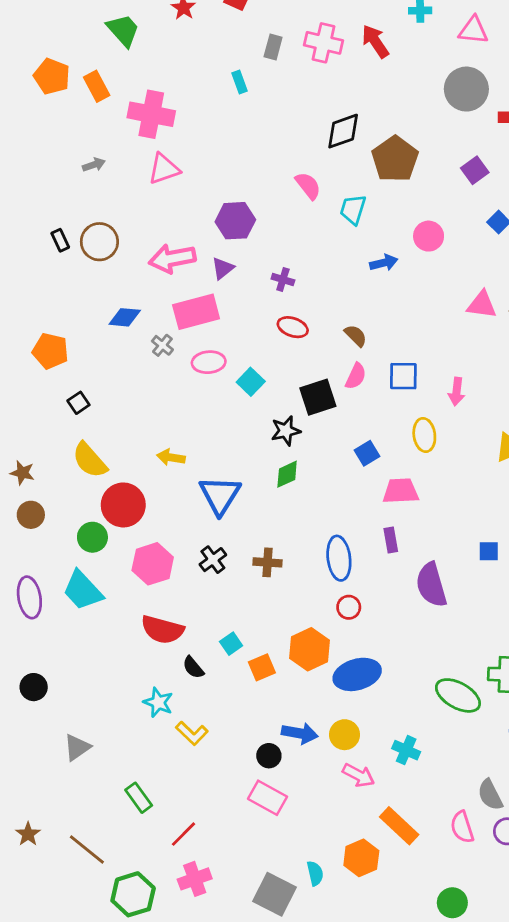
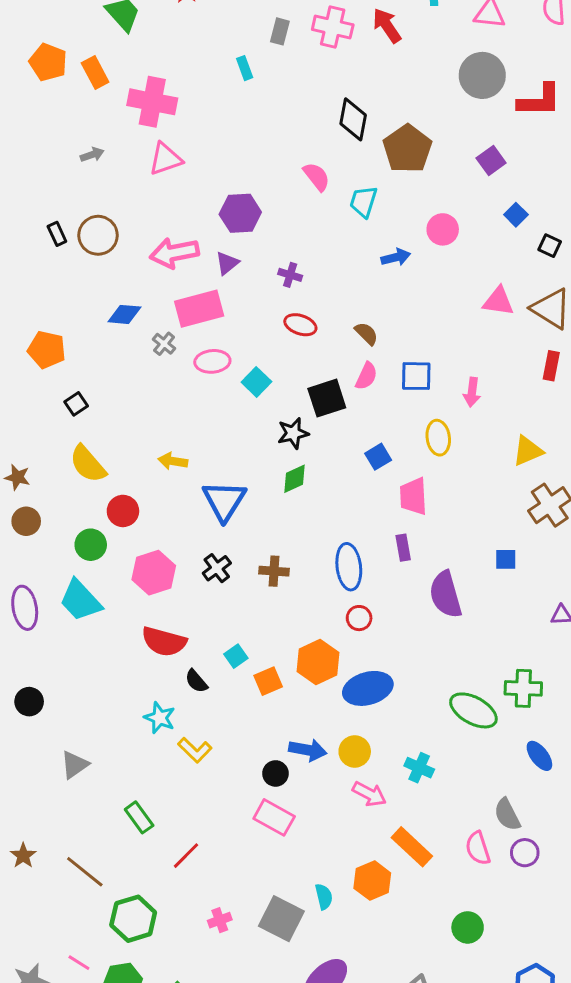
black diamond: (343, 131) -> (353, 119), turned -60
pink trapezoid: (401, 491) -> (413, 496), turned -90
red circle: (123, 505) -> (123, 511), size x0.7
pink cross: (195, 879) -> (220, 920), moved, size x0.7

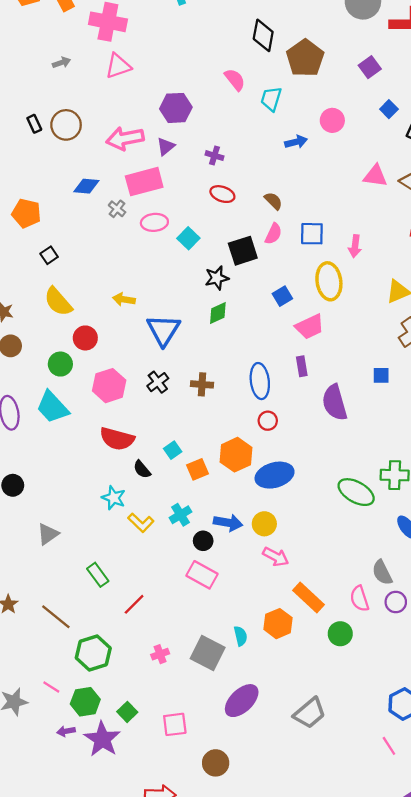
yellow ellipse: (438, 438) -> (329, 281), size x1.4
pink trapezoid: (413, 496) -> (310, 327), turned -112
cyan cross: (419, 768) -> (180, 515), moved, turned 35
green circle: (468, 927) -> (340, 634), moved

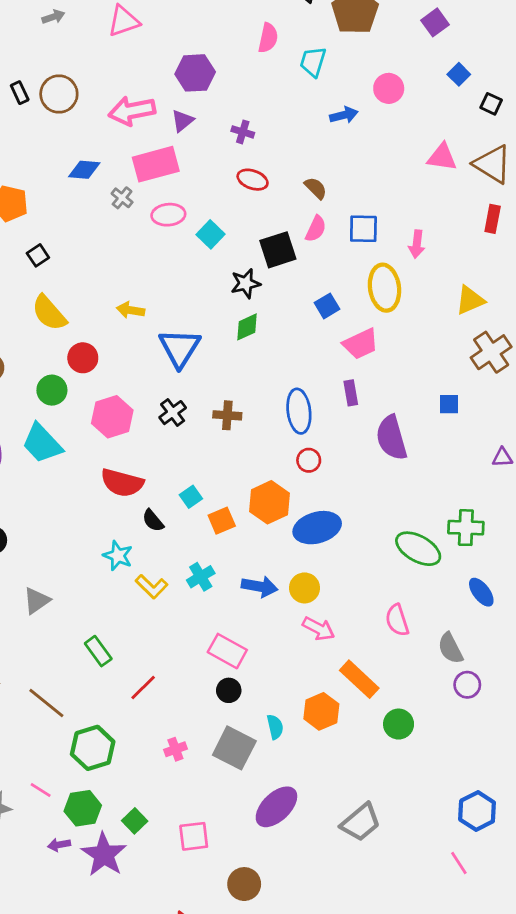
pink semicircle: (235, 80) -> (268, 38), turned 50
black circle: (203, 541) -> (229, 690), moved
pink semicircle: (360, 599) -> (397, 620), moved

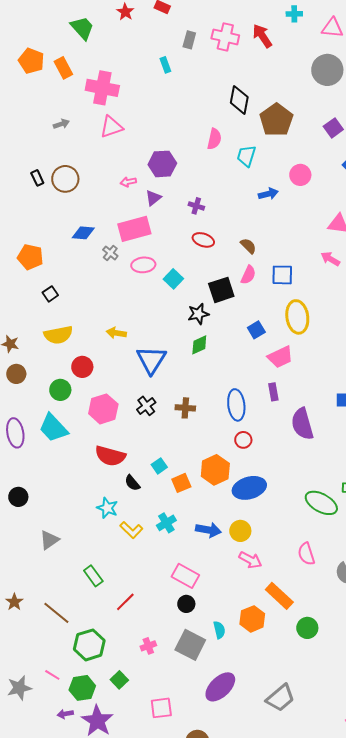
pink arrow: (132, 111) -> (128, 182), moved, size x0.5
pink arrow: (417, 244) -> (330, 259), moved, turned 114
yellow semicircle: (49, 313) -> (58, 335), turned -60
green square: (135, 821) -> (119, 680), moved

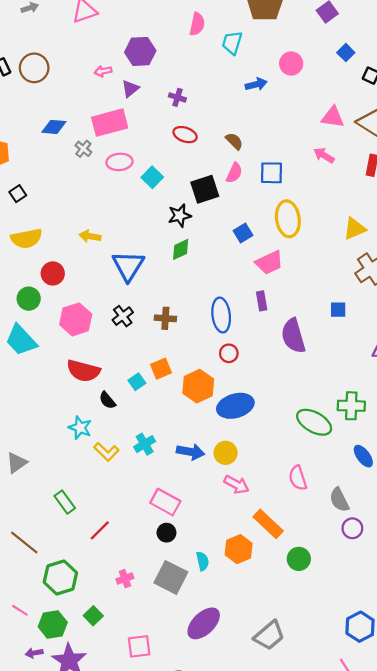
orange square: (181, 483) -> (161, 369), moved

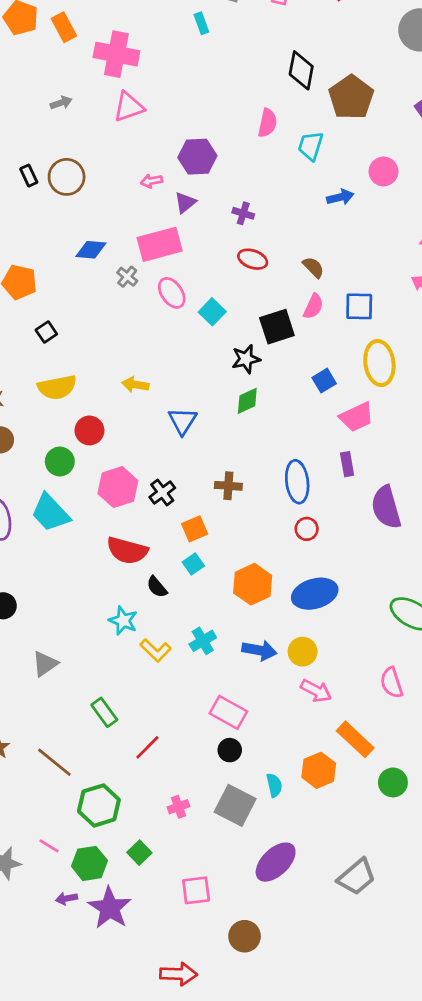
pink ellipse: (119, 162) -> (172, 293), turned 60
blue triangle: (128, 266) -> (183, 421), size x0.7
black cross: (123, 316) -> (162, 493), moved
orange square: (161, 369) -> (195, 529), moved
orange hexagon: (198, 386) -> (253, 584), moved

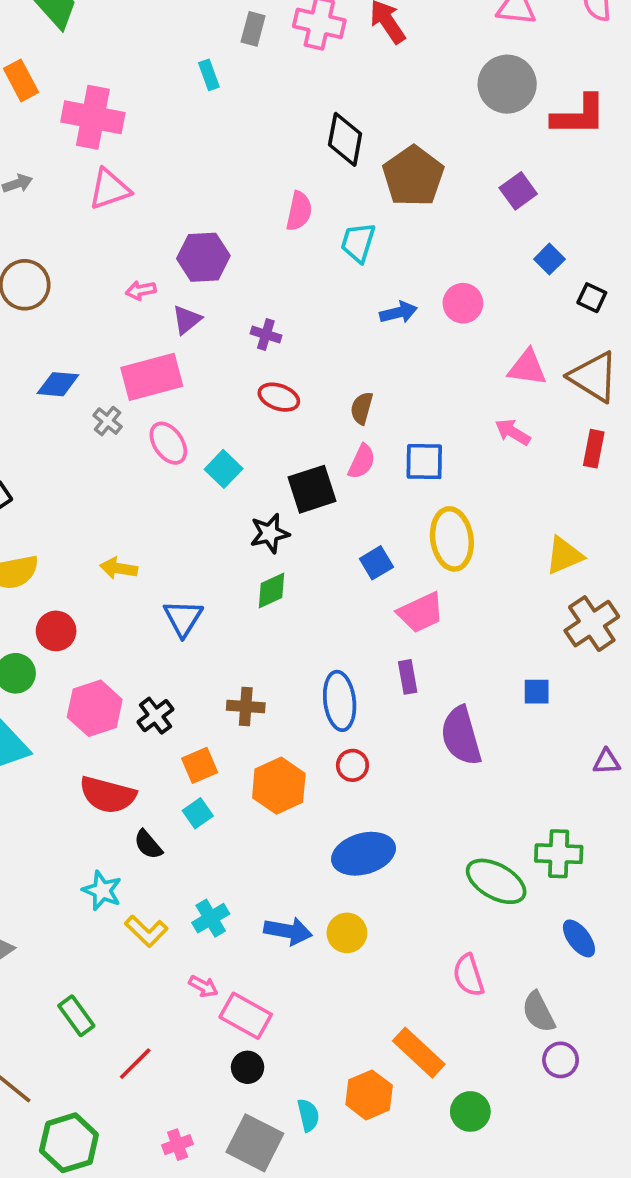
pink circle: (383, 172) -> (463, 303), moved
brown semicircle: (313, 267) -> (362, 408), turned -120
orange hexagon: (253, 584) -> (279, 786), moved
pink arrow: (316, 691) -> (203, 986), moved, size x0.7

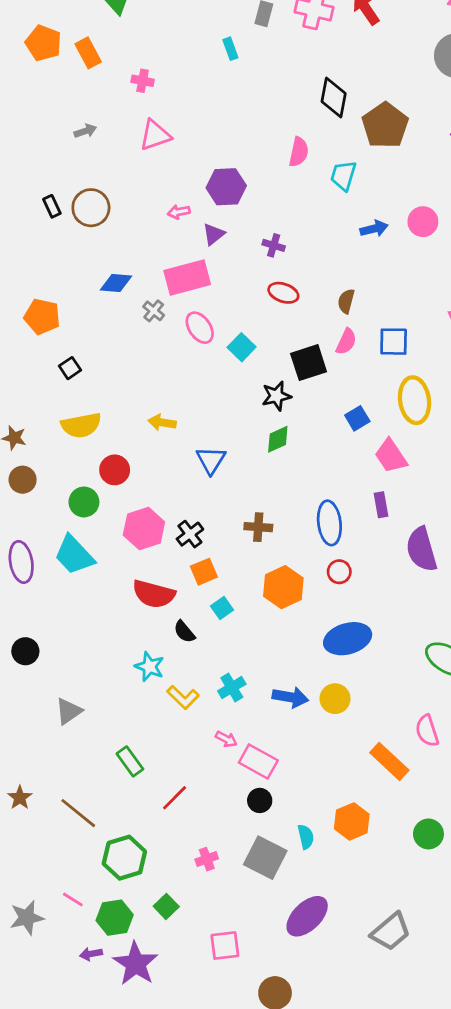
pink cross: (93, 117) -> (143, 81), size x0.5
pink trapezoid: (421, 613) -> (391, 456), turned 81
orange square: (200, 765) -> (204, 572), moved
orange rectangle: (419, 1053) -> (389, 761), moved

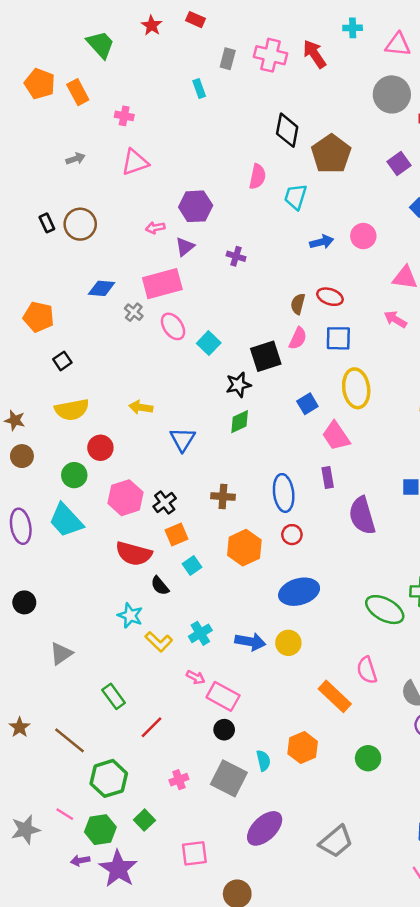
red ellipse: (283, 293) -> (330, 297), moved

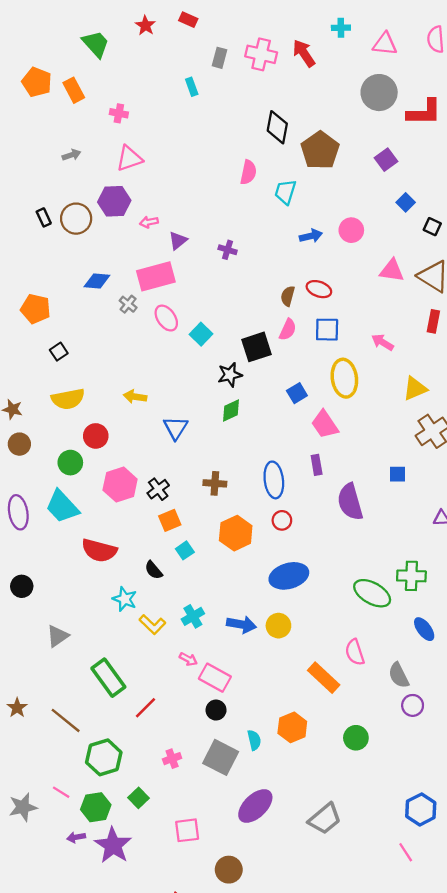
purple hexagon: (196, 206) -> (114, 201), moved
pink arrow: (395, 319) -> (383, 342), moved
red semicircle: (134, 554) -> (99, 550), moved
green rectangle: (114, 696) -> (108, 678), size x1.5

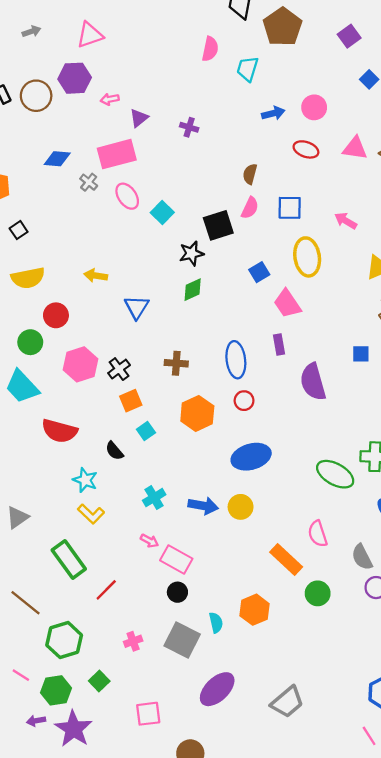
red ellipse: (319, 289) -> (306, 149), moved
yellow L-shape: (152, 624) -> (91, 514), moved
green circle: (356, 738) -> (318, 593), moved

